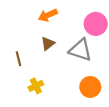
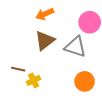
brown triangle: (48, 43) -> (45, 41), size x1.5
brown line: (18, 59) -> (18, 69), moved, turned -64

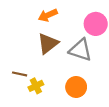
orange circle: (85, 81) -> (76, 87), moved

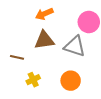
brown triangle: (48, 43) -> (44, 40), turned 30
brown line: (20, 74) -> (17, 57), moved

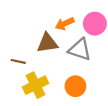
orange arrow: (44, 14) -> (65, 24), moved
yellow cross: (33, 80) -> (36, 85), size x1.6

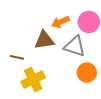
orange circle: (75, 86) -> (87, 73), moved

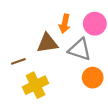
orange arrow: (60, 22) -> (65, 24), turned -54
brown line: (17, 57) -> (18, 61), turned -32

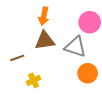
orange arrow: (65, 24) -> (44, 16), moved
yellow cross: (36, 85) -> (34, 80), size x0.6

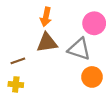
yellow cross: (34, 80) -> (16, 84), moved, turned 32

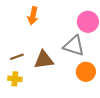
orange arrow: (46, 17) -> (33, 16), moved
brown triangle: (47, 43) -> (44, 60), moved

